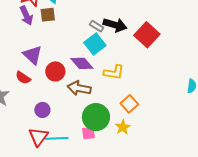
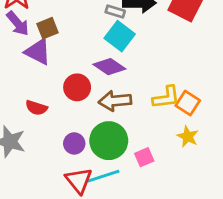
brown square: (48, 15) -> (48, 28), moved
purple triangle: (33, 55) -> (38, 52), moved
yellow L-shape: (114, 72) -> (166, 97), moved
green circle: (96, 117) -> (109, 141), moved

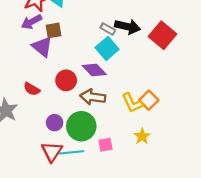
purple arrow: (18, 24) -> (32, 22), turned 90
yellow L-shape: (166, 97) -> (132, 103), turned 60
orange square: (188, 103) -> (149, 100), moved

